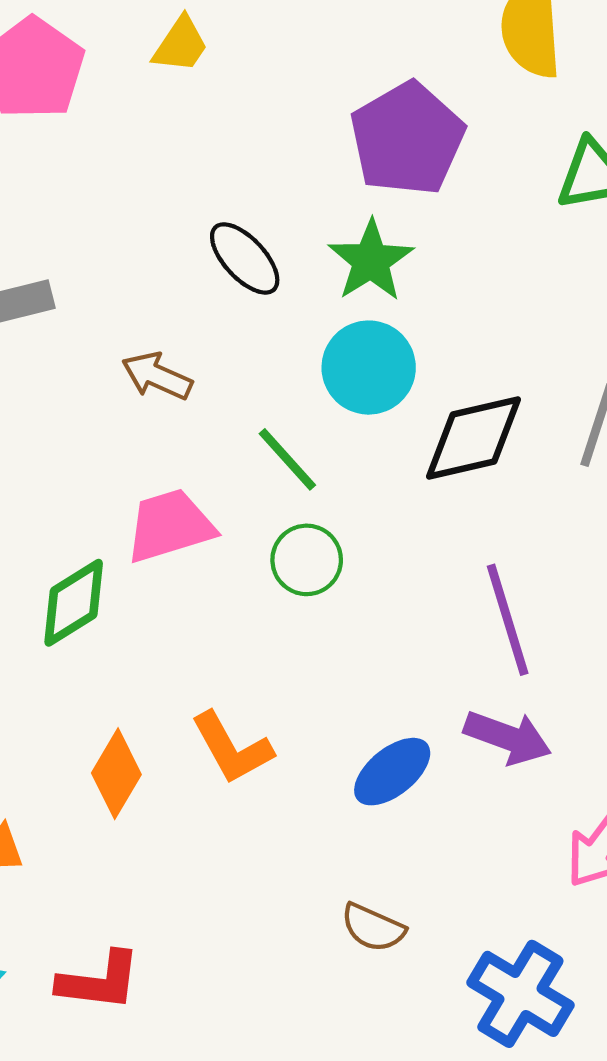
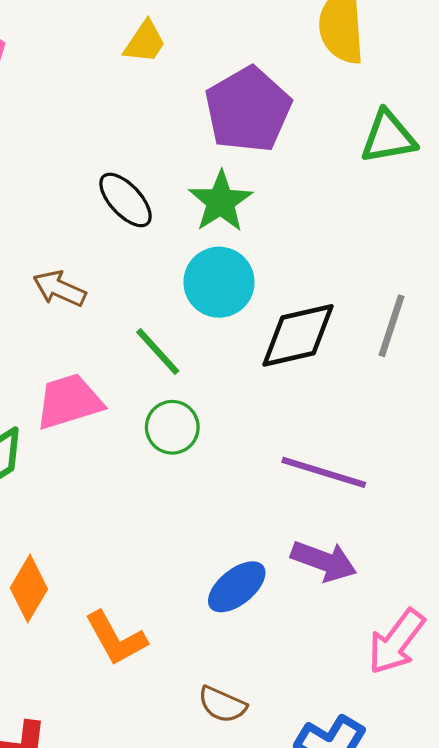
yellow trapezoid: (181, 45) -> (145, 42), moved
purple line: (508, 620) -> (324, 472), turned -56
orange L-shape: (232, 748) -> (116, 638), moved

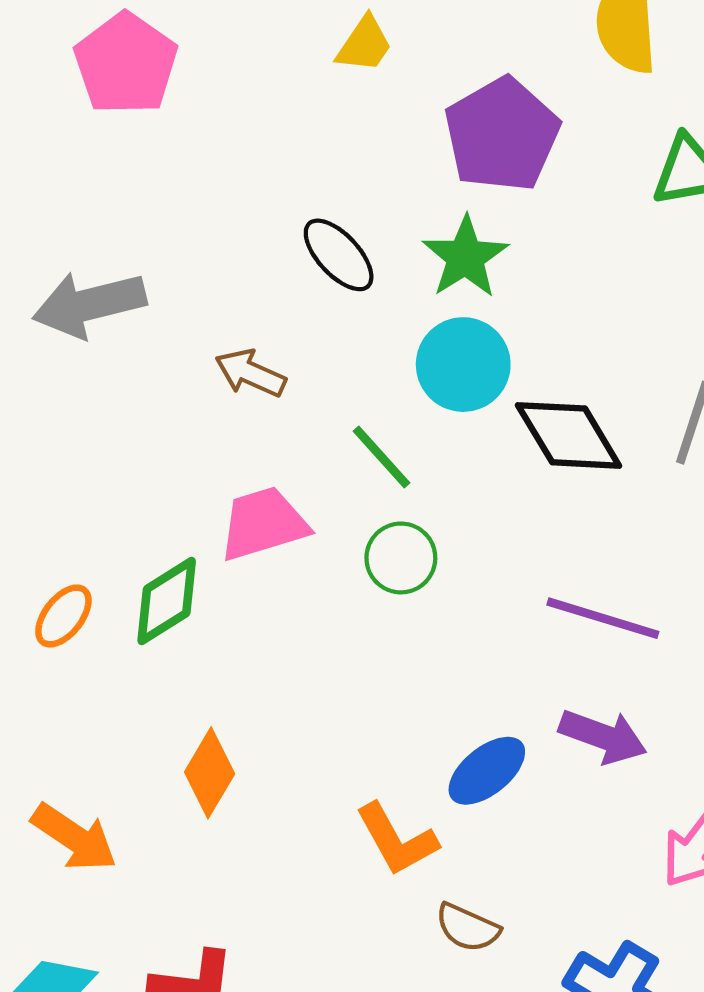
black diamond: (298, 335) -> (569, 435), turned 72
orange L-shape: (116, 638) -> (397, 840), moved

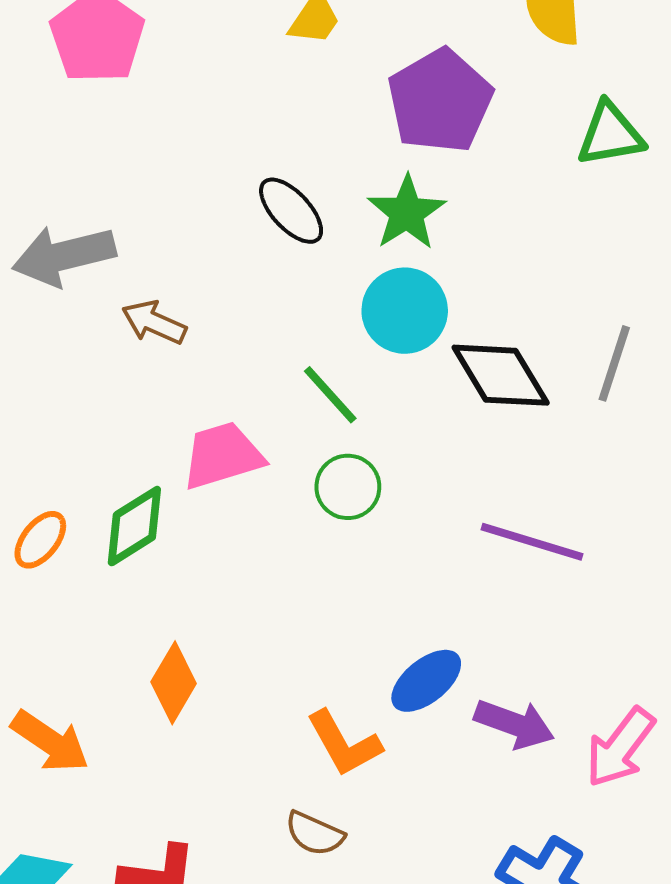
brown arrow: (250, 373) -> (154, 322), moved
purple arrow: (603, 736) -> (514, 724), moved
brown semicircle: (468, 928) -> (315, 834), moved

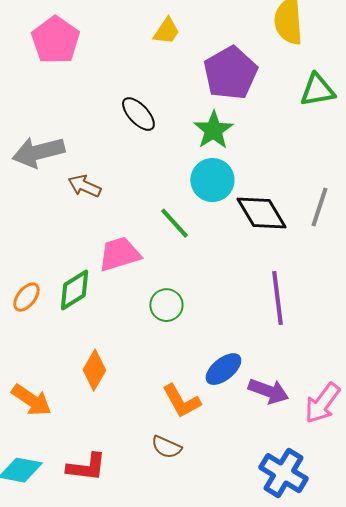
black ellipse: (291, 211) -> (138, 114), moved
green circle: (348, 487) -> (166, 305), moved
purple line: (532, 542) -> (277, 298), turned 66

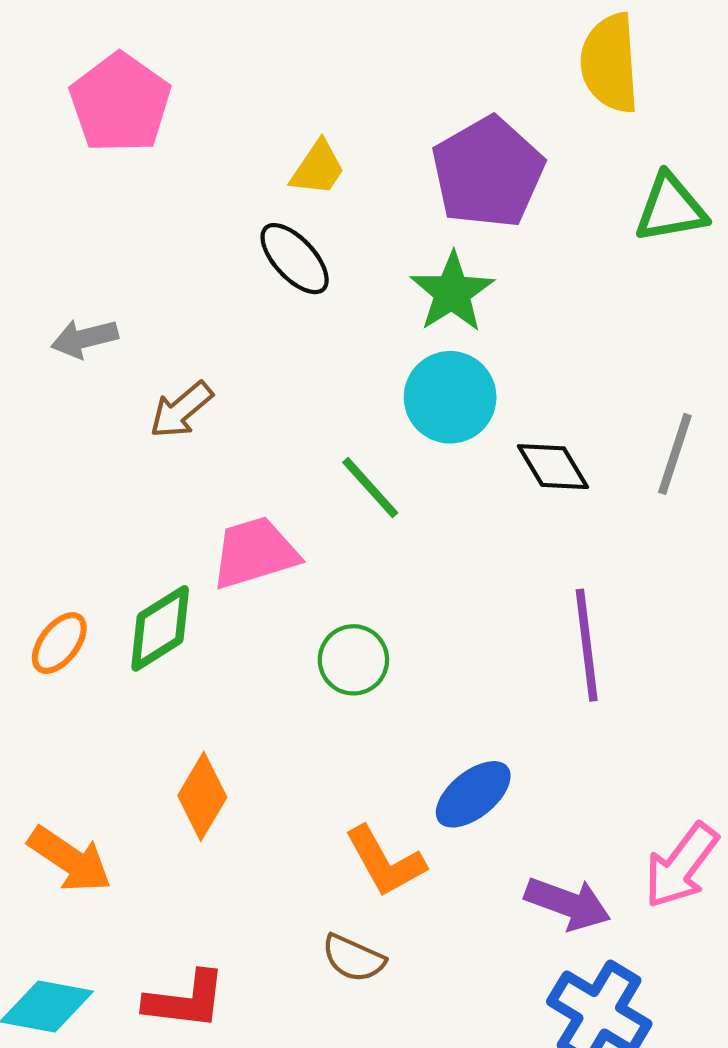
yellow trapezoid: (166, 31) -> (318, 168), moved
gray arrow: (38, 152) -> (85, 338), size x0.6
brown arrow: (84, 186) -> (181, 410), turned -64
black diamond: (261, 213) -> (553, 467), size x0.7
purple arrow: (268, 391) -> (568, 904), moved

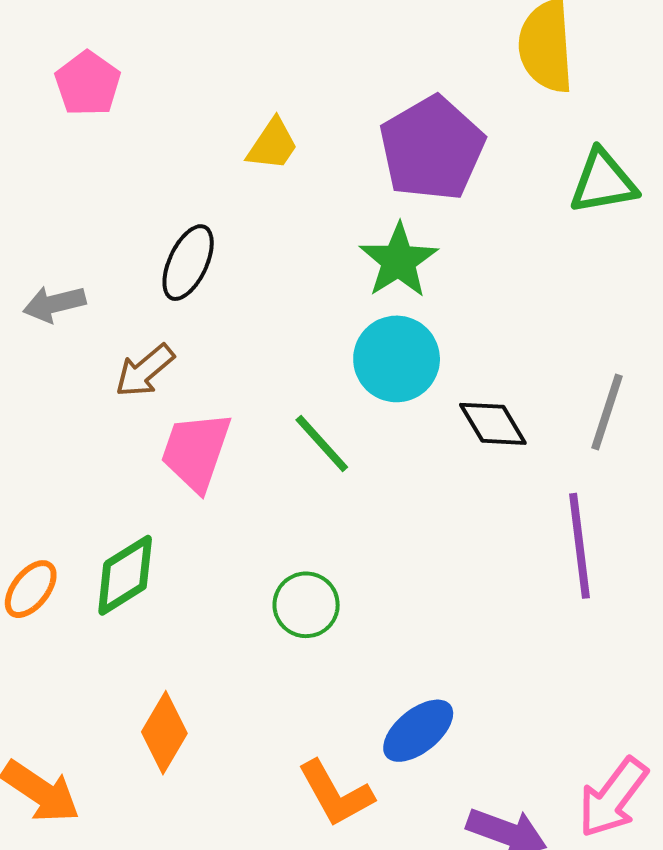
pink pentagon: (120, 103) -> (88, 84), size x0.7
black ellipse: (295, 259) -> (188, 263), moved, turned 68
pink trapezoid: (255, 553) -> (196, 451), moved, turned -54
purple line: (587, 645) -> (579, 546), moved

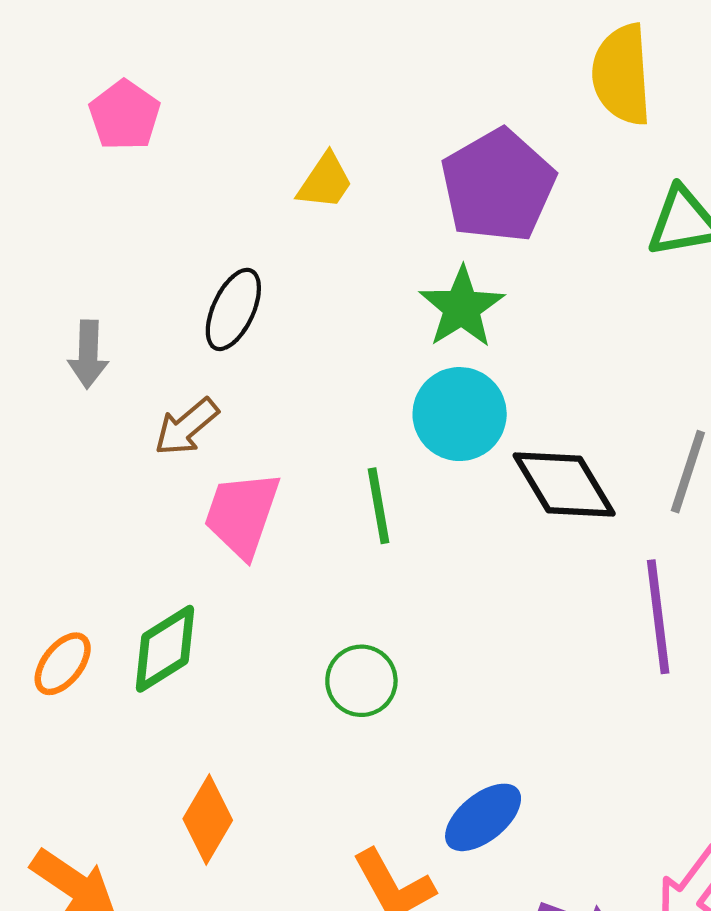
gray arrow: (54, 304) -> (88, 354), turned -74
black diamond: (493, 424) -> (564, 484), size x1.4
green line: (322, 444) -> (378, 506), turned 32

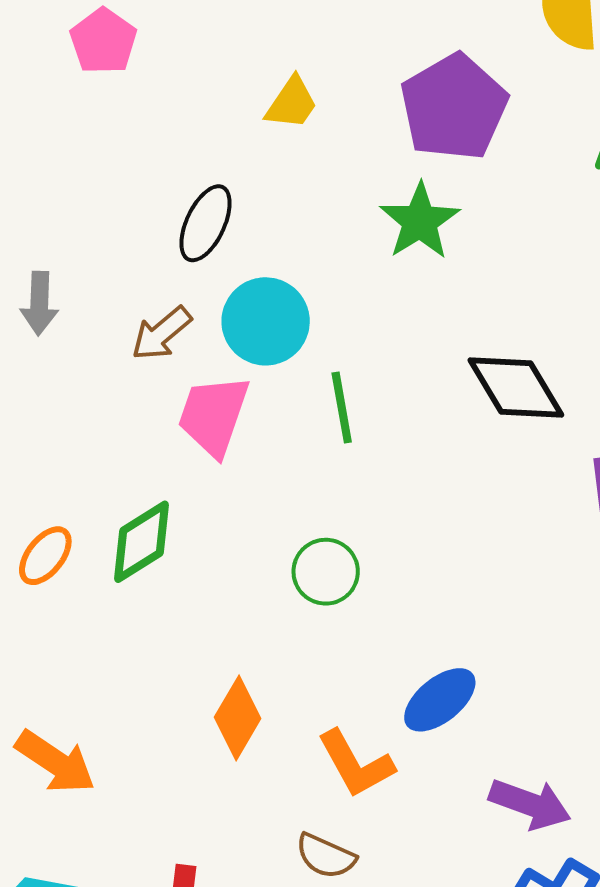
gray arrow: (88, 354) -> (39, 303), moved
cyan circle: (460, 414) -> (266, 321), moved
orange diamond: (208, 820) -> (238, 718), moved

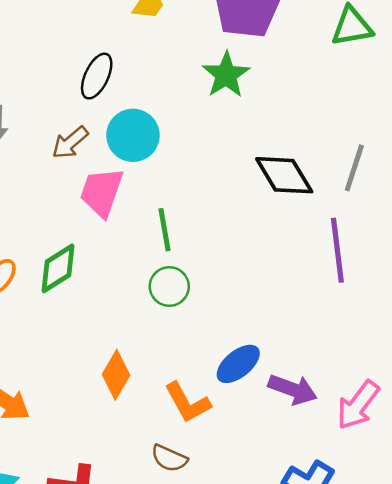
green line: (342, 407) -> (164, 230), moved
purple arrow: (530, 804) -> (293, 389), moved

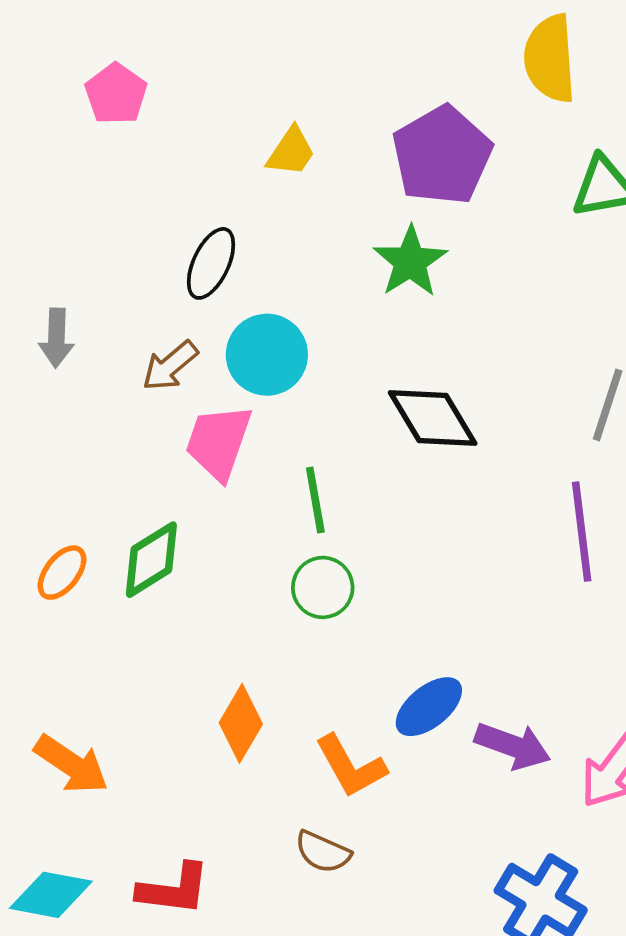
black diamond: (284, 175) -> (433, 418), moved

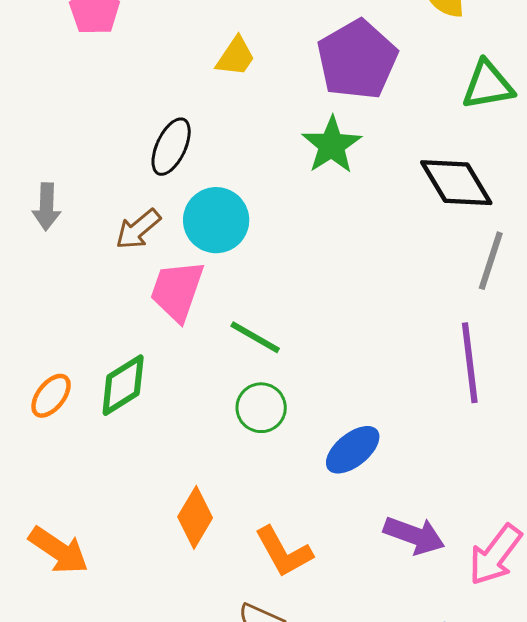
black diamond: (433, 418) -> (456, 183), moved
green line: (315, 500) -> (255, 337), turned -50
blue ellipse: (429, 707) -> (353, 450), moved

